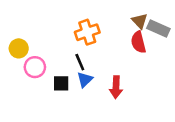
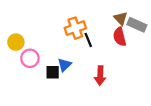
black line: (80, 62) -> (88, 40), moved
blue triangle: (85, 80) -> (64, 65), moved

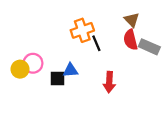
gray rectangle: (137, 25) -> (149, 47), moved
yellow circle: (16, 42) -> (20, 69), moved
blue triangle: (64, 65) -> (71, 70), turned 40

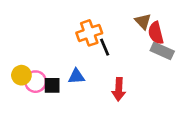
red semicircle: (130, 40) -> (156, 33), moved
pink circle: (33, 63) -> (36, 82), moved
black square: (58, 79) -> (52, 85), moved

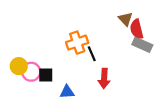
orange cross: (89, 33) -> (77, 43), moved
black line: (105, 47) -> (92, 54), moved
blue triangle: (76, 76) -> (67, 92), moved

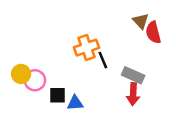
gray rectangle: (142, 45) -> (133, 75), moved
black square: (46, 75) -> (58, 95), moved
red arrow: (104, 78) -> (133, 94), moved

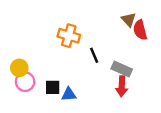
orange cross: (87, 48) -> (69, 36), moved, turned 35
pink circle: (35, 80) -> (25, 82), moved

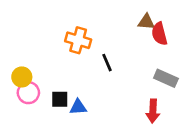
brown triangle: (129, 20) -> (146, 22), turned -42
gray rectangle: (122, 69) -> (166, 78), moved
red arrow: (122, 86) -> (153, 111), moved

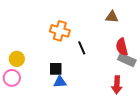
red semicircle: (159, 34) -> (122, 47), moved
pink circle: (28, 93) -> (12, 78), moved
black square: (60, 99) -> (56, 69), moved

